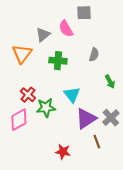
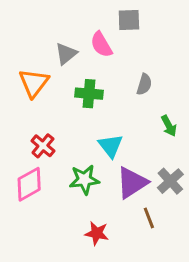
green star: (46, 108) -> (84, 180), moved

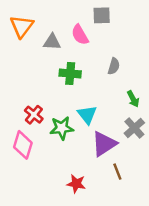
gray triangle: (66, 54) -> (52, 42), turned 42
orange triangle: (34, 83) -> (22, 26), moved
green star: (84, 180) -> (62, 128), moved
gray cross: (170, 181) -> (134, 128), moved
pink diamond: (29, 184) -> (23, 145), turned -44

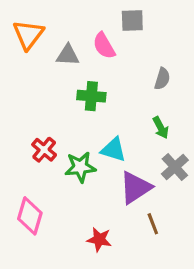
gray semicircle: (114, 66) -> (162, 79), moved
green arrow: (133, 99) -> (161, 128), moved
cyan triangle: (87, 115) -> (113, 150), turned -35
pink diamond: (23, 145) -> (30, 216), moved

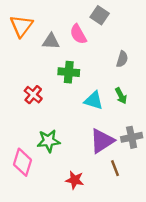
gray square: (132, 20) -> (100, 15), turned 36
red cross: (44, 150) -> (33, 95), moved
cyan triangle: (113, 150) -> (94, 101), moved
green star: (80, 167) -> (49, 141), moved
gray cross: (175, 167) -> (132, 137), moved, turned 30

